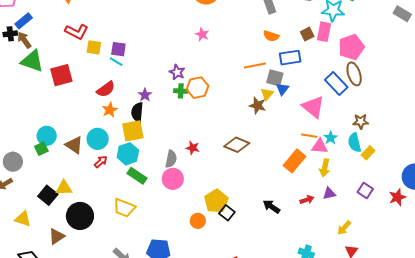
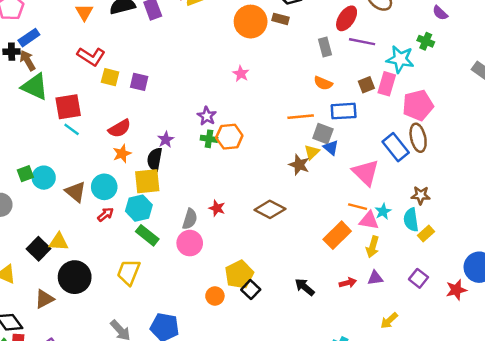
cyan line: (116, 62) -> (72, 129), moved
blue triangle: (282, 89) -> (331, 148), turned -32
green square: (41, 149) -> (25, 174), moved
yellow trapezoid: (124, 208) -> (129, 272), turned 85

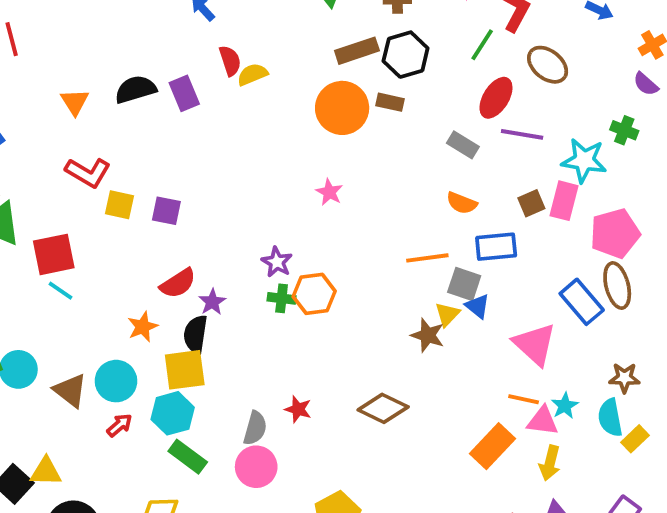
gray rectangle: (325, 47) -> (463, 145), turned -42
red semicircle: (120, 128) -> (178, 283), moved

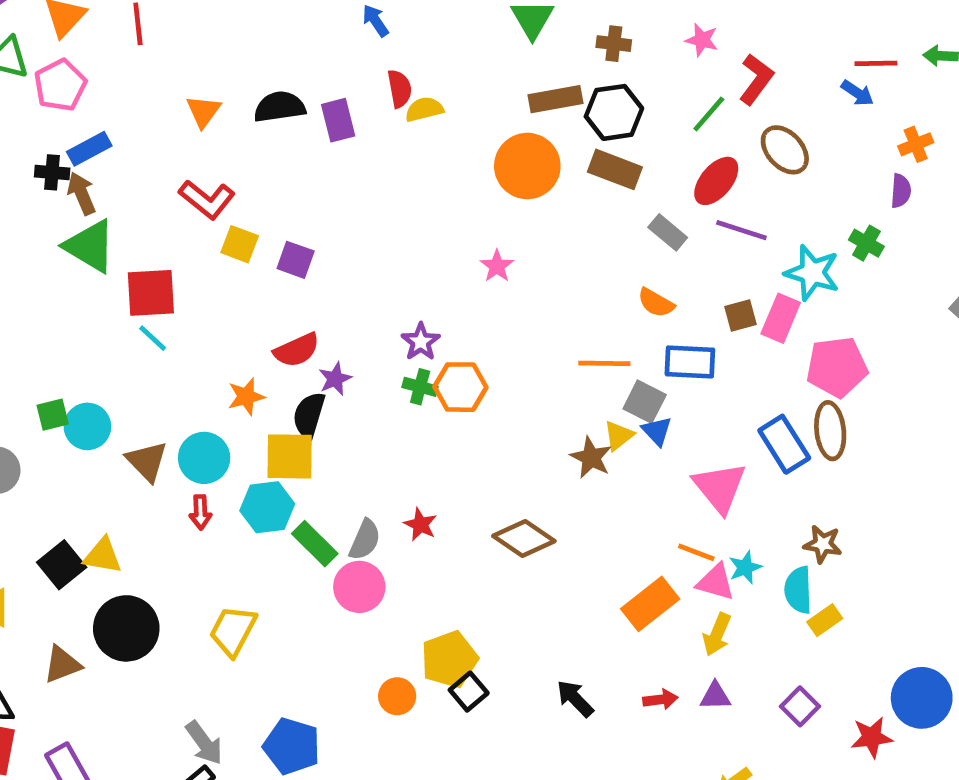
purple semicircle: (646, 84) -> (901, 191), turned -136
brown rectangle: (390, 102) -> (615, 169), moved, size x1.5
red arrow: (119, 425) -> (200, 512), turned 120
green rectangle: (188, 457) -> (315, 544), moved

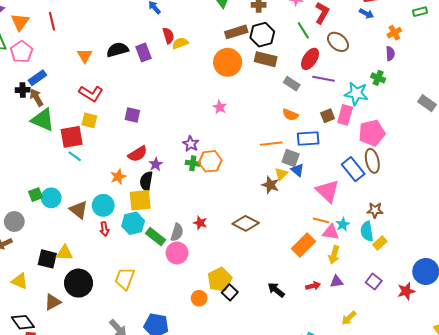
green line: (709, 114) -> (303, 30), turned -66
yellow square: (240, 244) -> (89, 120), moved
black square: (62, 565) -> (47, 259), turned -30

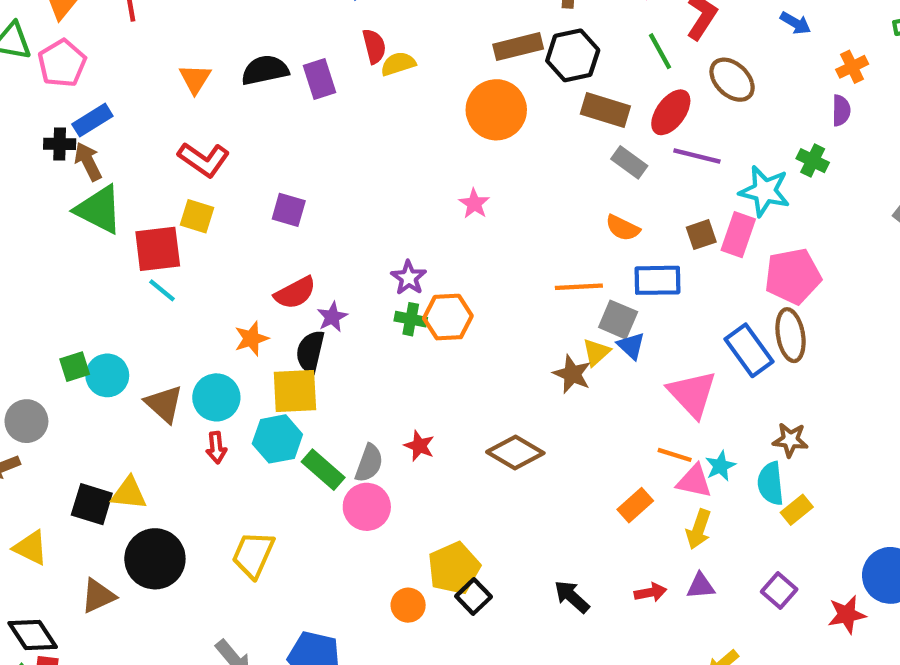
brown rectangle: (266, 59) -> (605, 110), moved
orange rectangle: (304, 245) -> (635, 505), size x0.7

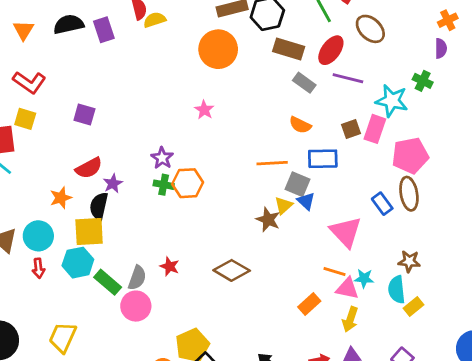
blue rectangle: (749, 350) -> (382, 204), size x0.7
cyan star: (720, 466) -> (364, 278), turned 30

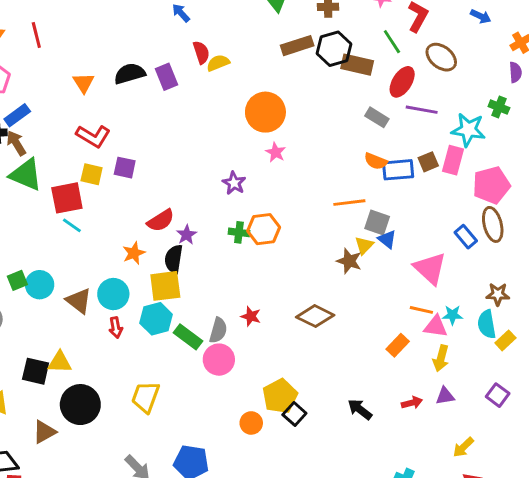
orange circle: (218, 49) -> (265, 112), moved
brown rectangle: (289, 49) -> (357, 65), moved
purple square: (84, 114) -> (125, 168), moved
purple star: (162, 158) -> (234, 183), moved
blue rectangle: (323, 159) -> (398, 170), moved

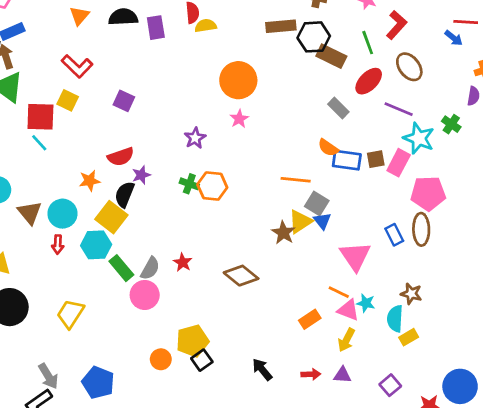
purple line: (422, 110) -> (399, 109), moved
purple square: (125, 168) -> (124, 101), moved
yellow triangle: (364, 245) -> (300, 222), size x1.4
yellow square: (165, 286) -> (111, 217), turned 32

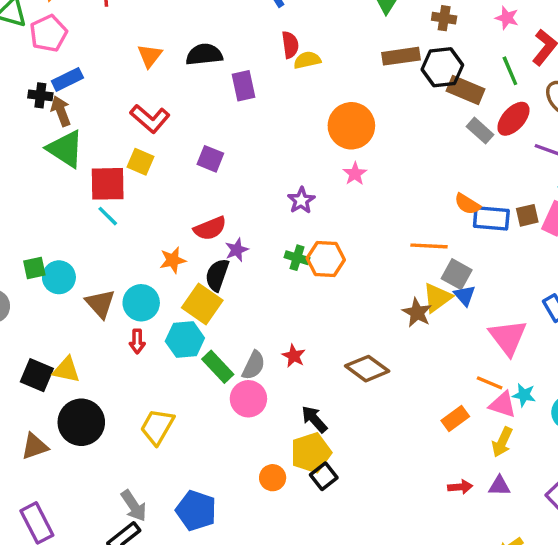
purple rectangle: (156, 28) -> (243, 86), moved
gray rectangle: (338, 108) -> (480, 131), moved
black arrow: (262, 369) -> (314, 419), moved

